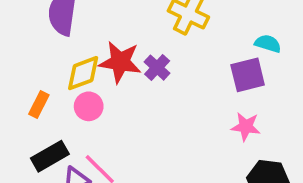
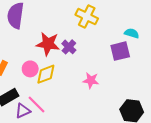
yellow diamond: (83, 73) -> (46, 74), moved
pink star: (246, 127) -> (91, 80), moved

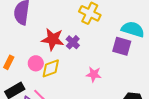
cyan semicircle: (132, 33) -> (133, 29), size x1.6
purple square: (120, 51) -> (122, 46), turned 30

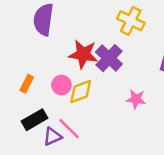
purple cross: (73, 42) -> (109, 58), size x1.5

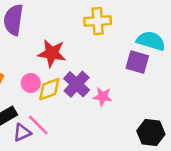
yellow cross: (131, 21) -> (98, 21), turned -30
purple cross: (109, 58) -> (77, 84), moved

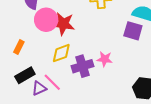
pink circle: (31, 83) -> (46, 20), moved, size x1.5
purple cross: (77, 84) -> (82, 66), moved, turned 30

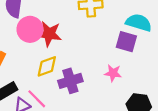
pink star: (105, 59) -> (113, 73), moved

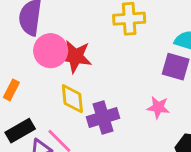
yellow diamond: (47, 66) -> (72, 99), turned -75

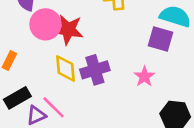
pink star: (158, 107) -> (144, 77), turned 30
purple cross: (103, 118) -> (95, 70), moved

